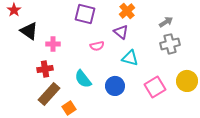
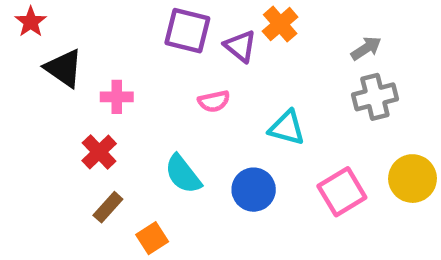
purple triangle: (121, 32) -> (240, 46), moved
red cross: (45, 69) -> (99, 152), turned -35
brown rectangle: (49, 94) -> (108, 207), size x0.6

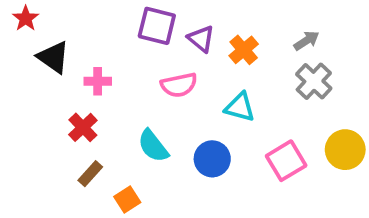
orange cross: (280, 24) -> (244, 50), moved
gray cross: (375, 97) -> (314, 81), turned -33
pink semicircle: (214, 101) -> (179, 85), size x1.4

